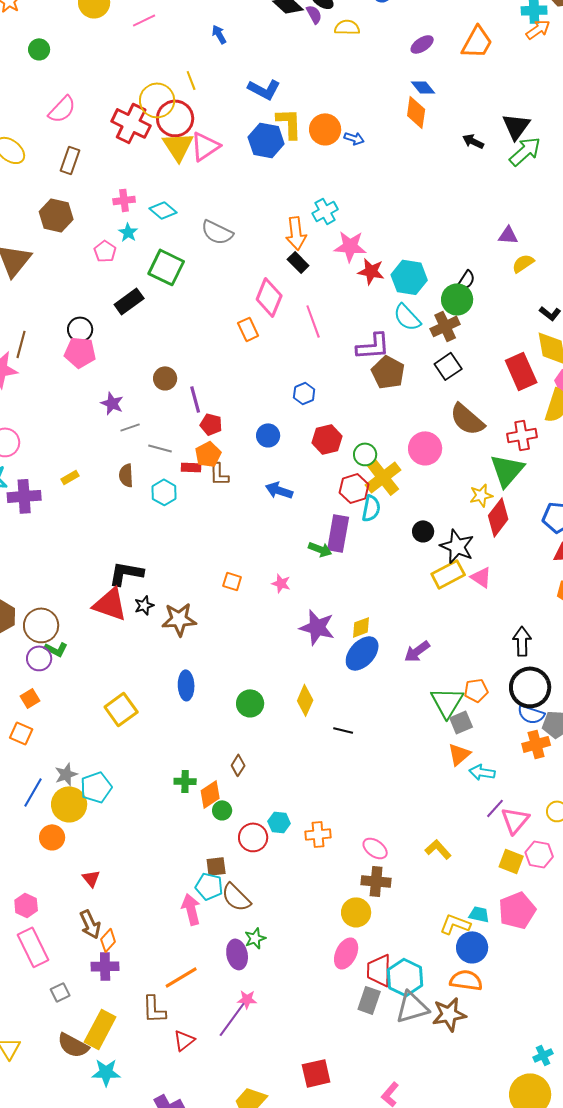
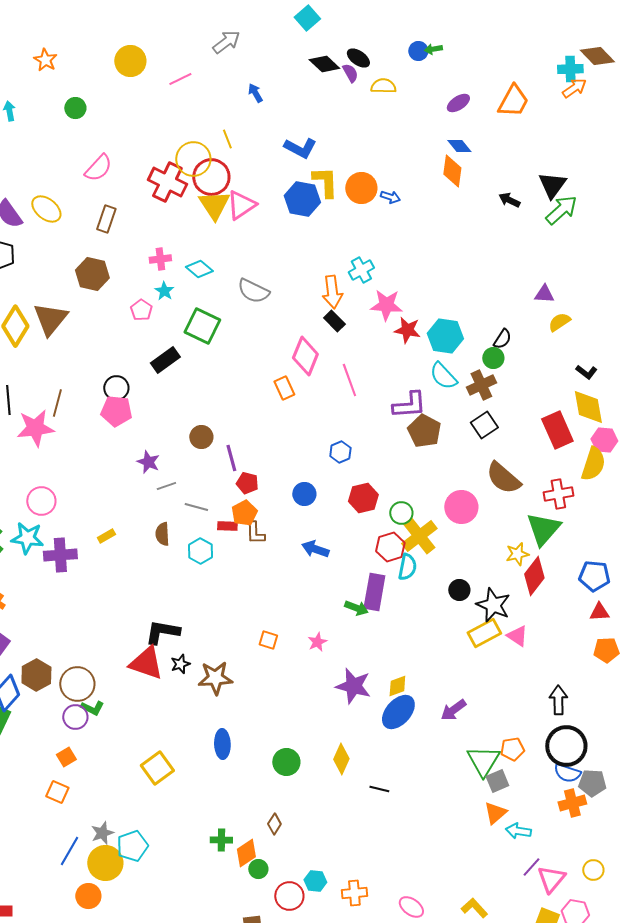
green circle: (457, 299) -> (493, 358), size x0.7
pink star: (281, 583) -> (317, 642), turned 30

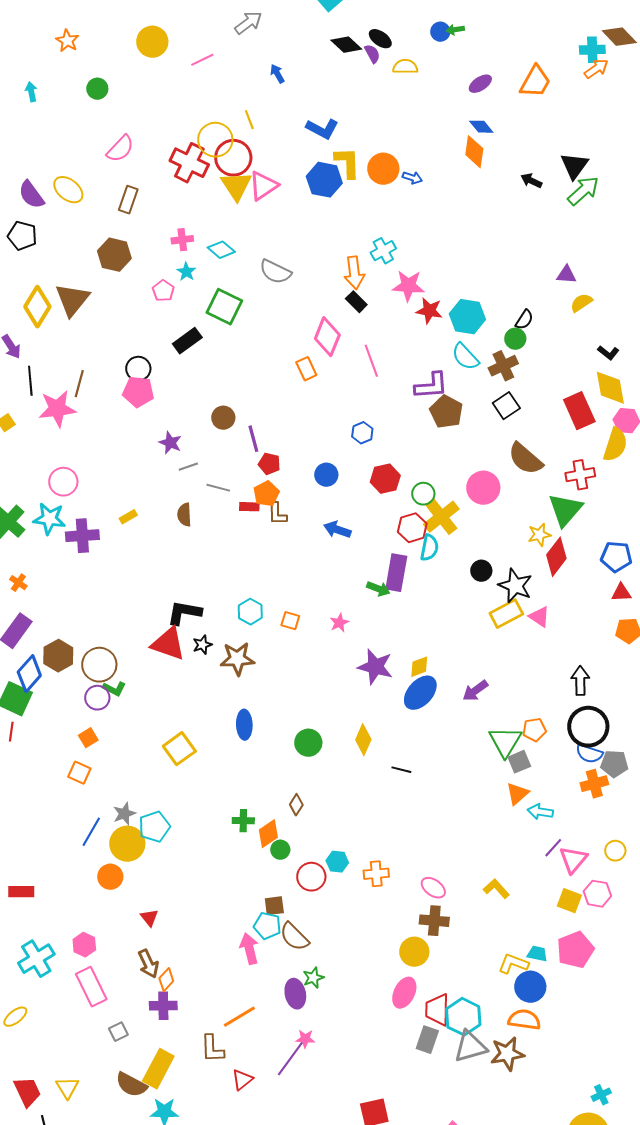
cyan hexagon: (200, 551) -> (250, 612), moved

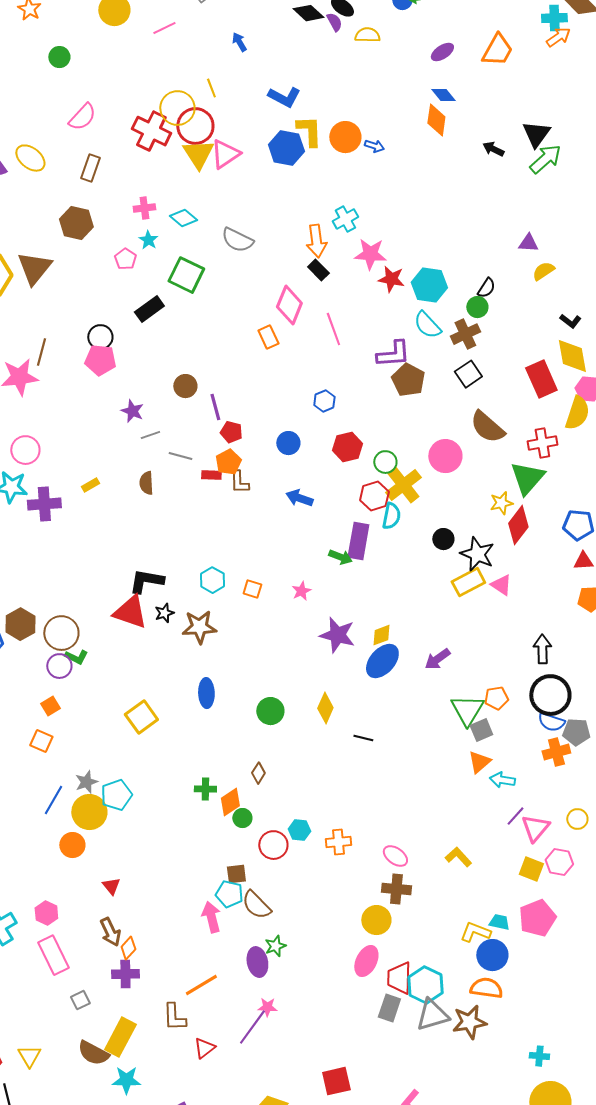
cyan cross: (601, 1095) -> (539, 1056), moved, turned 30

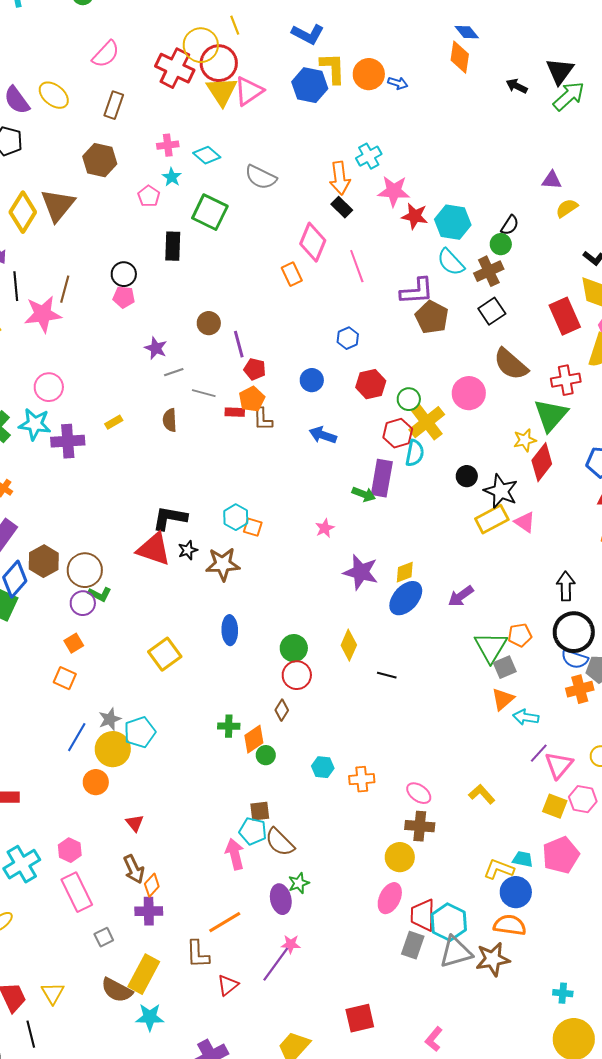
black rectangle: (149, 309) -> (173, 246), turned -52
pink pentagon: (100, 360) -> (124, 297), size x0.7
orange square: (252, 589) -> (253, 527), moved
red circle: (273, 845) -> (297, 675), moved

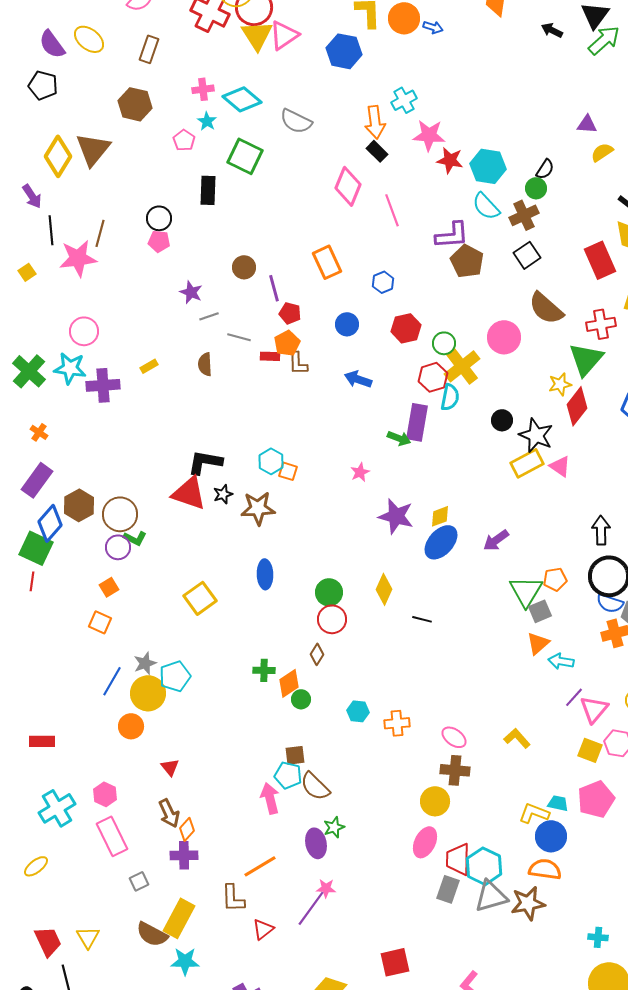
blue hexagon: (310, 85) -> (344, 51), moved
cyan diamond: (207, 155) -> (242, 99), size x1.4
orange rectangle: (292, 274) -> (327, 262), moved, size x1.4

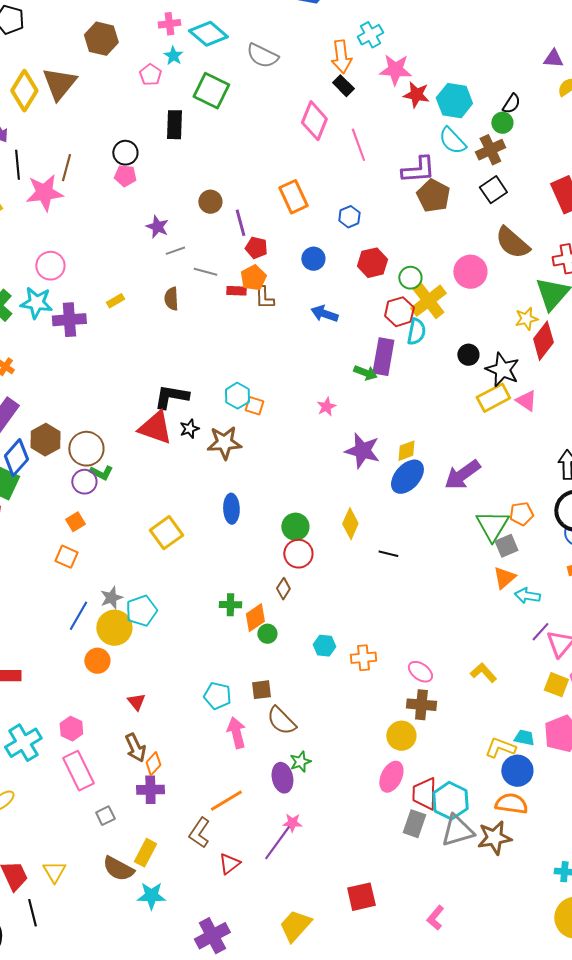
purple arrow: (496, 540) -> (462, 475), size x1.4
cyan pentagon: (288, 775) -> (217, 696), moved
brown L-shape: (233, 898) -> (199, 833), turned 36
yellow rectangle: (179, 918) -> (145, 853), size x0.7

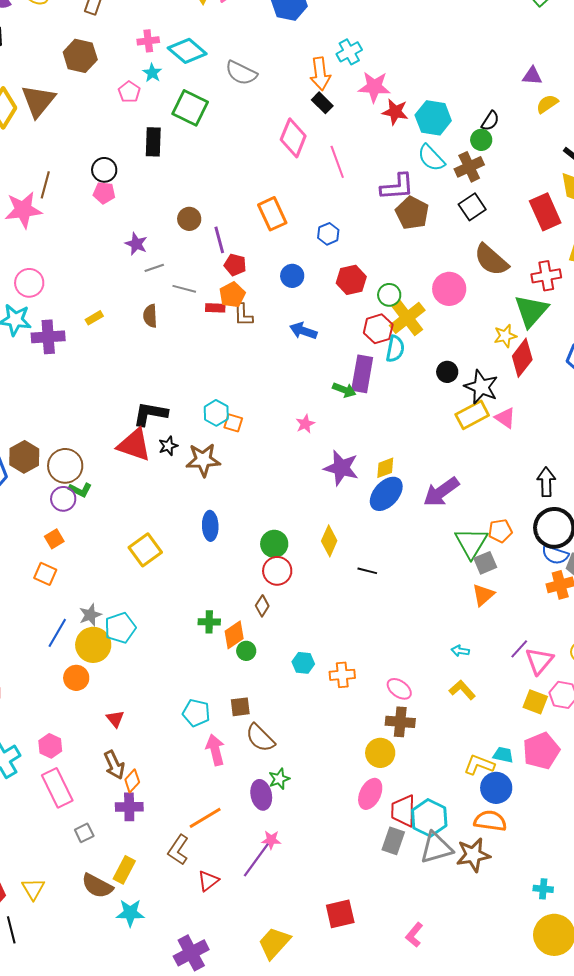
cyan arrow: (527, 596) -> (460, 651), moved, size x0.7

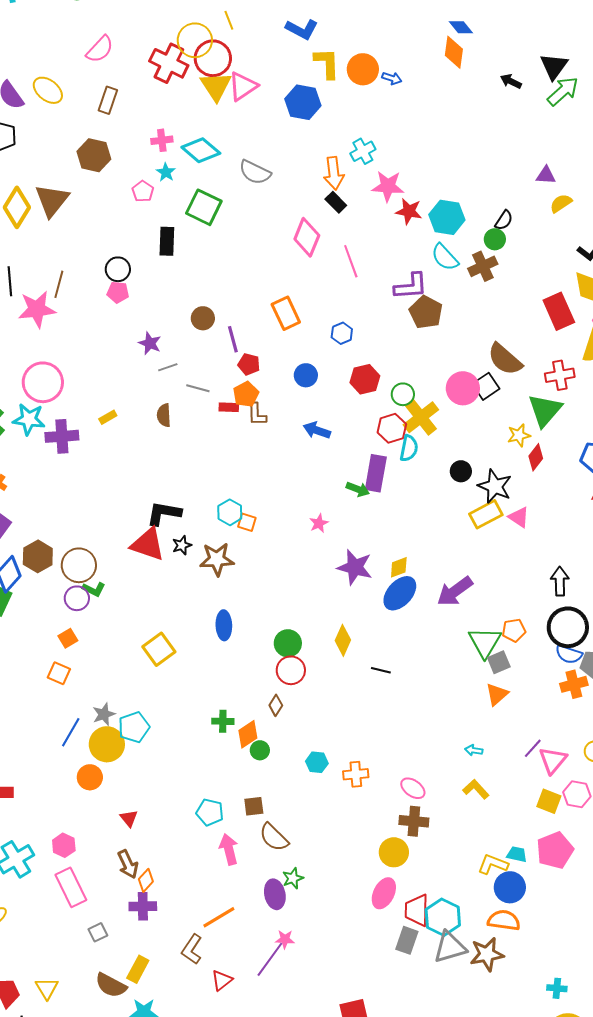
black square: (472, 207) -> (486, 386), moved
pink circle: (29, 283) -> (43, 382), size x1.4
red diamond: (522, 358) -> (536, 457), size x0.7

